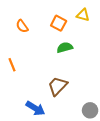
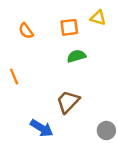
orange square: (59, 23) -> (69, 27), turned -35

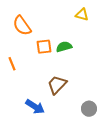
orange square: (69, 27) -> (44, 47), moved
orange semicircle: (26, 31) -> (22, 26), size x1.5

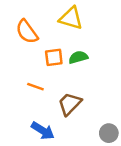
yellow triangle: (82, 15) -> (71, 18), moved, size x1.5
orange line: (12, 64) -> (35, 87), moved, turned -48

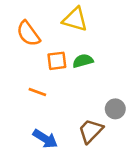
brown trapezoid: (70, 104) -> (91, 131), moved
gray circle: (109, 133) -> (115, 109), moved

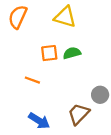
orange semicircle: (28, 34) -> (18, 17), moved, turned 60

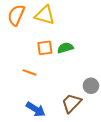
yellow triangle: (65, 17) -> (45, 15), moved

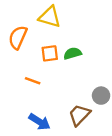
orange semicircle: (16, 15) -> (18, 37), moved

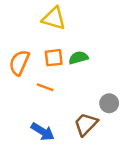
orange semicircle: (18, 37) -> (19, 63), moved
orange line: (33, 81) -> (45, 87), moved

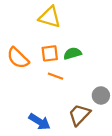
orange semicircle: (19, 63) -> (18, 58), turned -70
orange line: (45, 87) -> (55, 76), moved

